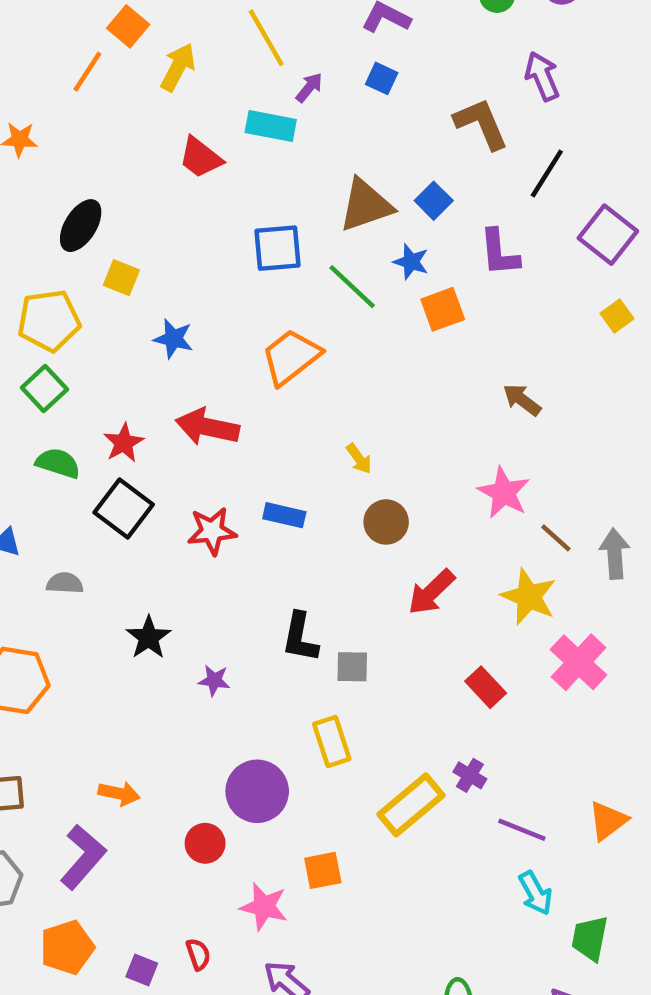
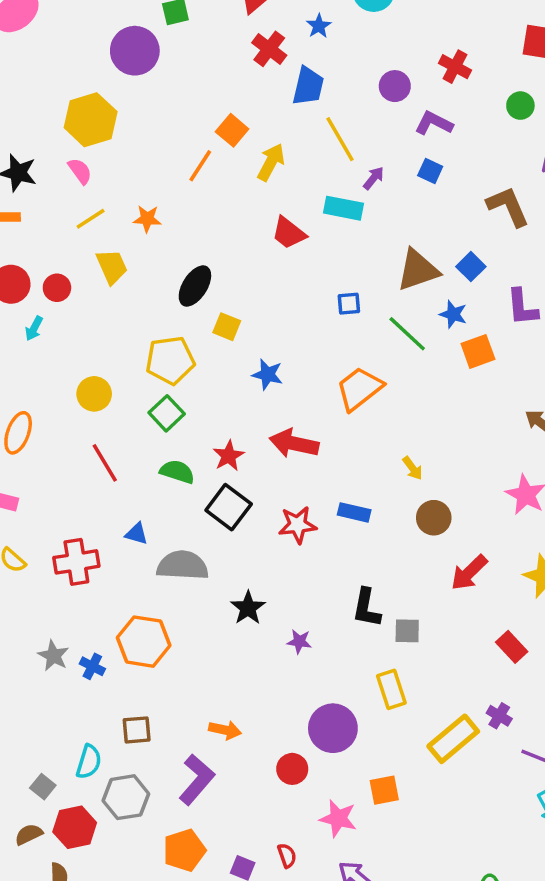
blue square: (278, 248) -> (349, 304), size x0.6
gray semicircle: (65, 583) -> (183, 565), size x1.8

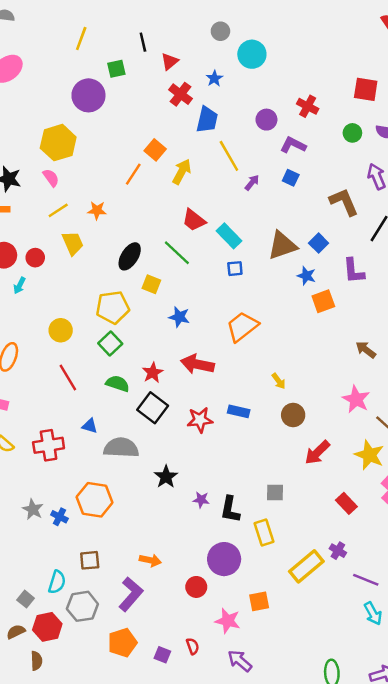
cyan rectangle: (344, 208) -> (229, 236), moved, turned 35
green line: (407, 334) -> (177, 253), moved
black L-shape: (367, 608) -> (230, 509), moved

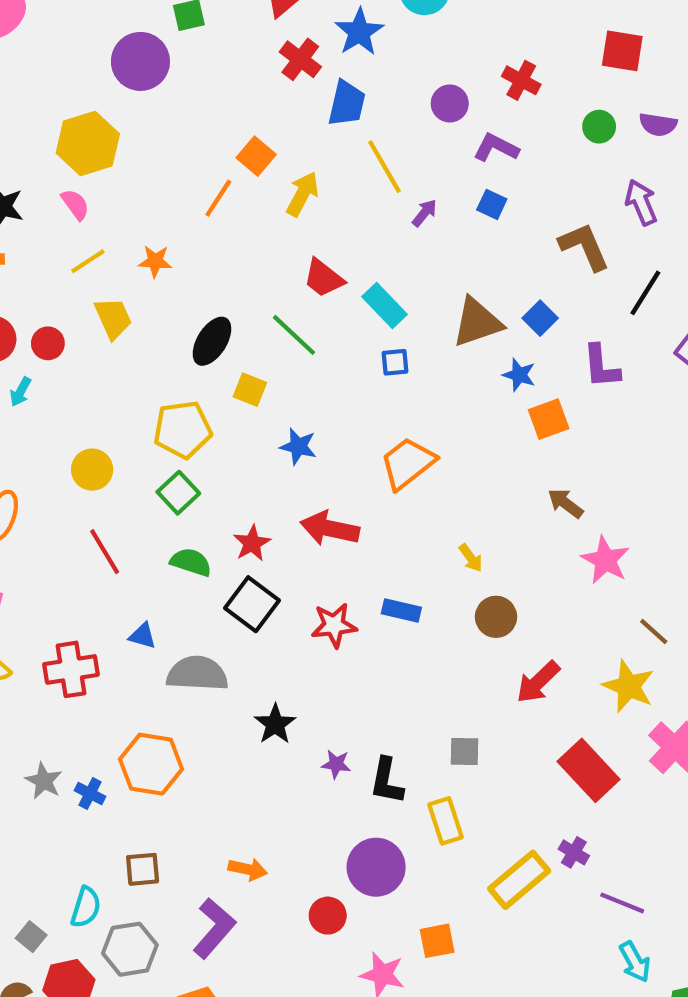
blue star: (214, 78) -> (359, 32), size x1.6
brown arrow: (366, 350) -> (565, 503), moved
pink star: (356, 399) -> (605, 560), moved
red rectangle: (346, 503) -> (589, 770), size x1.6

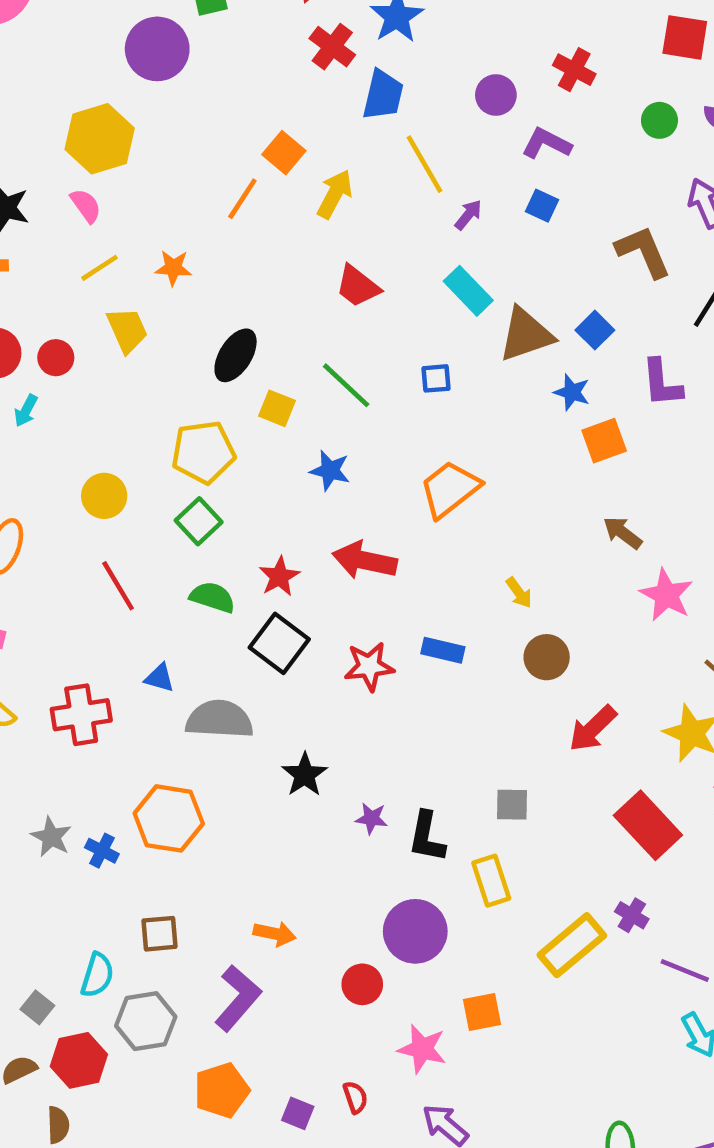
cyan rectangle: (384, 305) -> (468, 291), moved
green line: (294, 335) -> (346, 385), moved

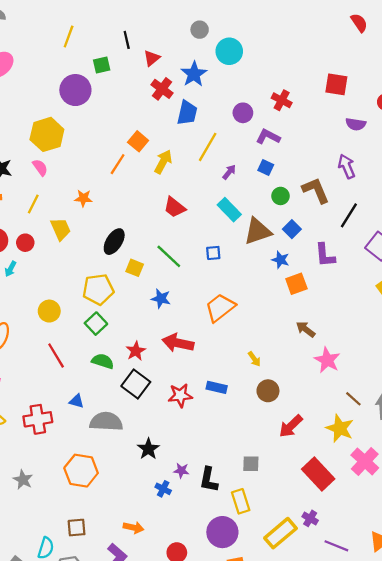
green circle: (659, 120) -> (280, 196), moved
yellow line: (424, 164) -> (208, 147), turned 60
yellow line: (100, 268) -> (33, 204), moved, turned -30
blue cross: (102, 851) -> (163, 489), moved
purple circle: (415, 931) -> (222, 532), moved

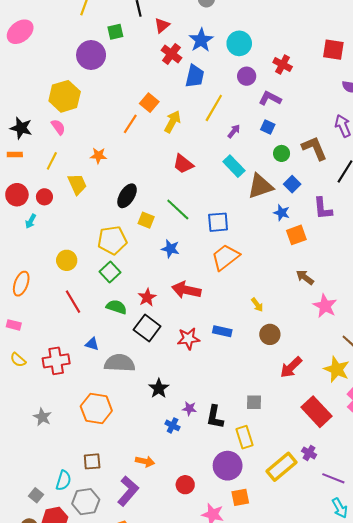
cyan circle: (229, 51) -> (239, 43), moved
blue square: (213, 253) -> (218, 222), moved, size x1.5

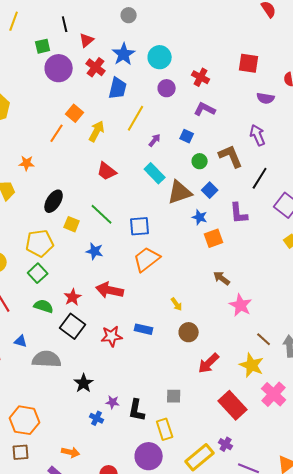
purple circle: (91, 55) -> (59, 68), moved
purple L-shape: (270, 98) -> (205, 109), moved
orange hexagon: (96, 409) -> (25, 420), moved

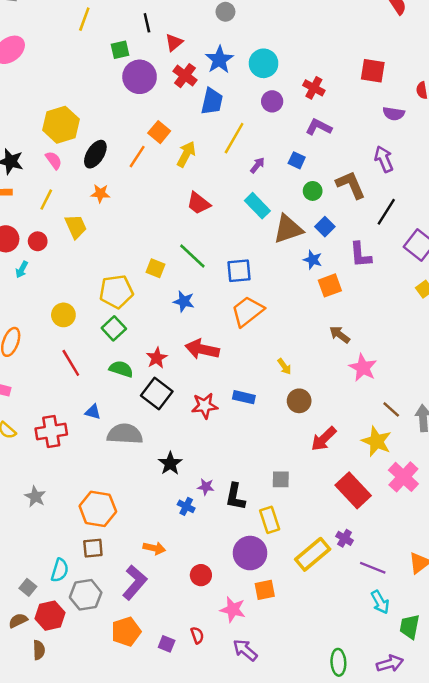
black ellipse: (54, 201) -> (95, 154), moved

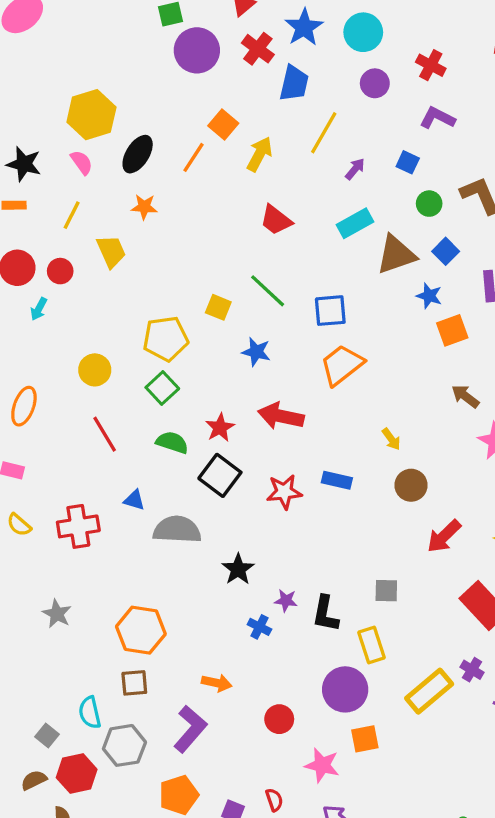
cyan rectangle: (257, 206) -> (355, 223), turned -75
cyan semicircle: (60, 570) -> (90, 713), turned 150

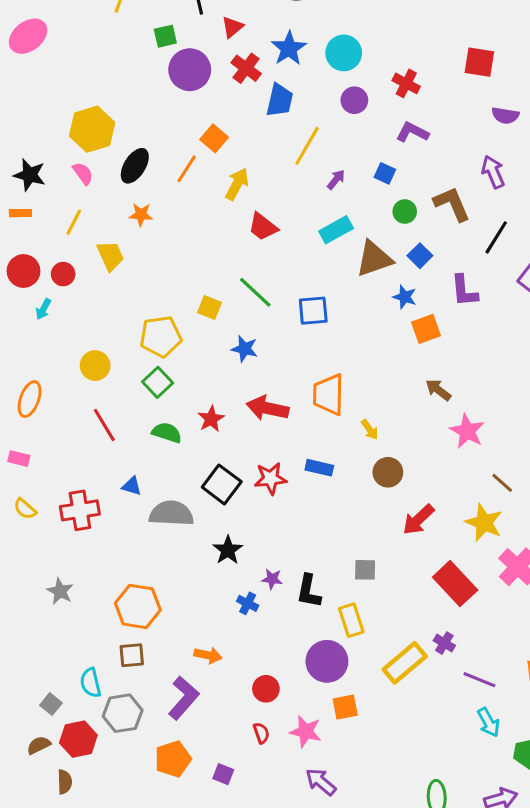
yellow arrow: (259, 154) -> (237, 184), moved
orange trapezoid: (342, 365) -> (328, 395), moved, turned -51
black square: (220, 475) -> (222, 484), moved
red semicircle: (274, 800) -> (261, 733), moved

